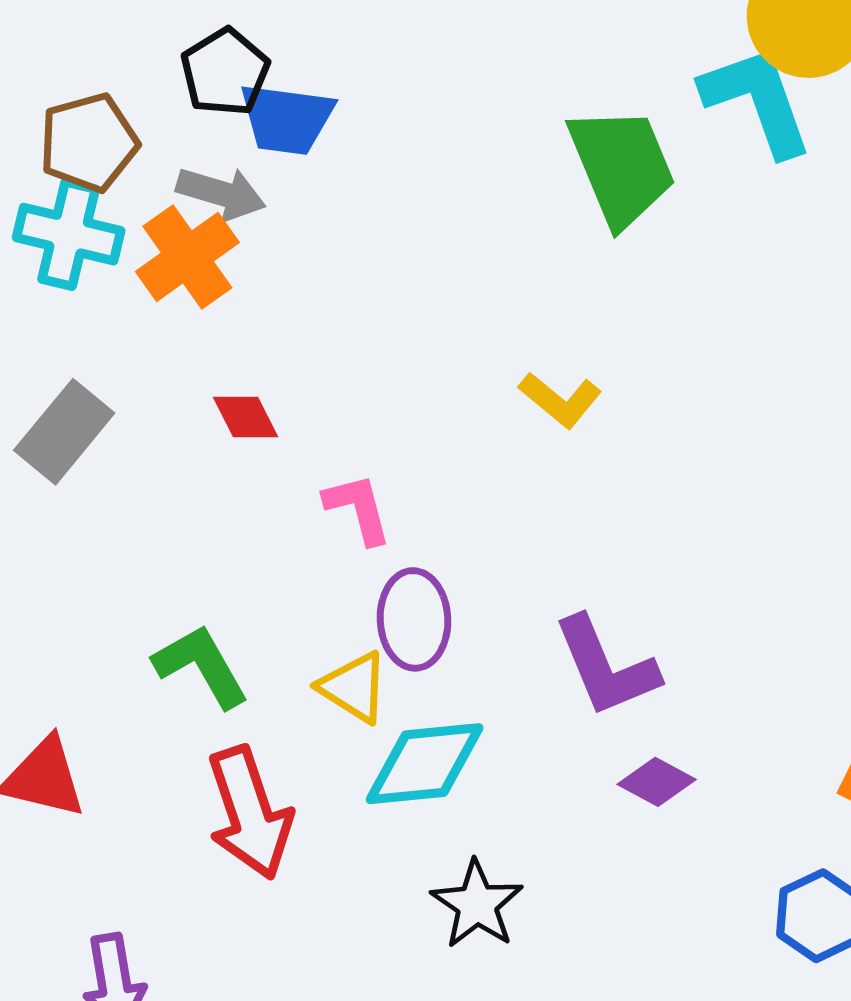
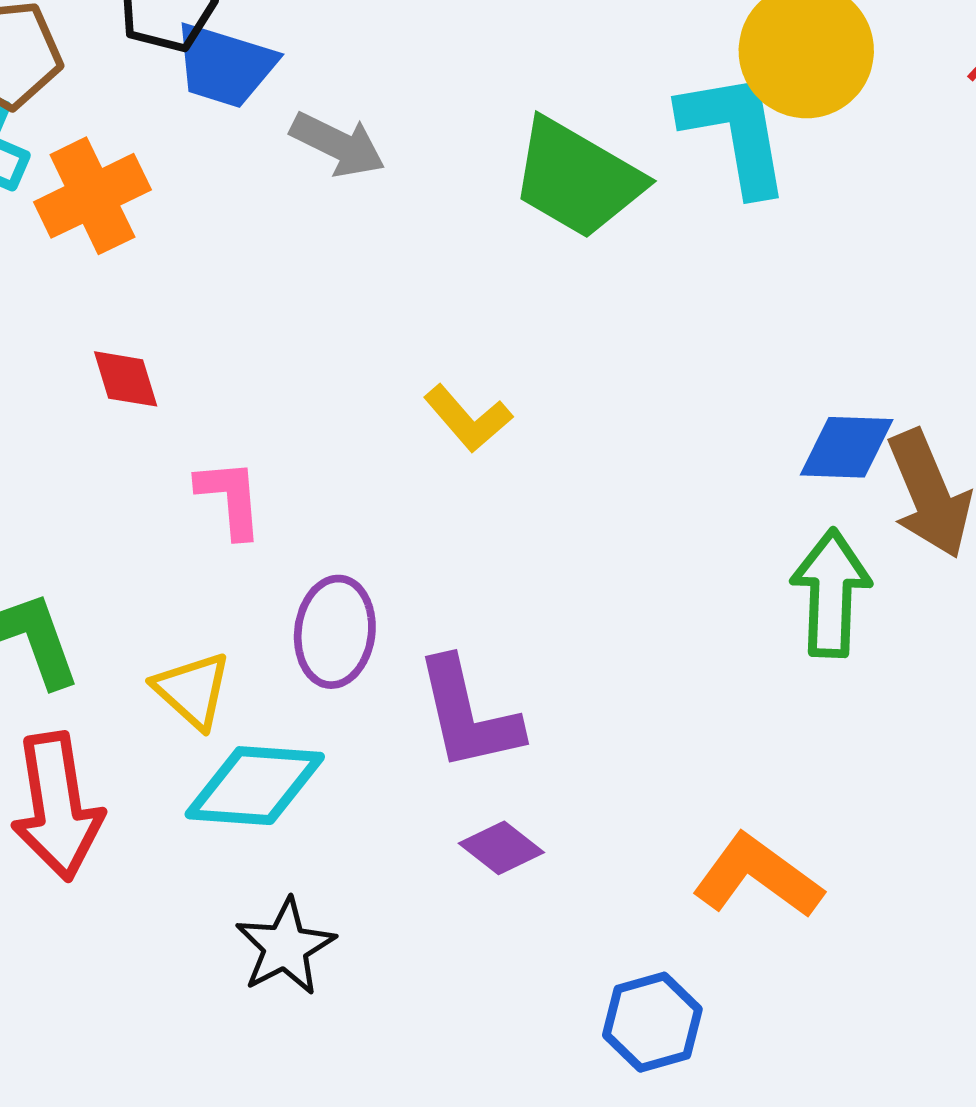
green trapezoid: (622, 166) -> (577, 178), turned 133
gray arrow: (221, 193) -> (338, 144), moved
purple ellipse: (414, 619) -> (335, 632), moved

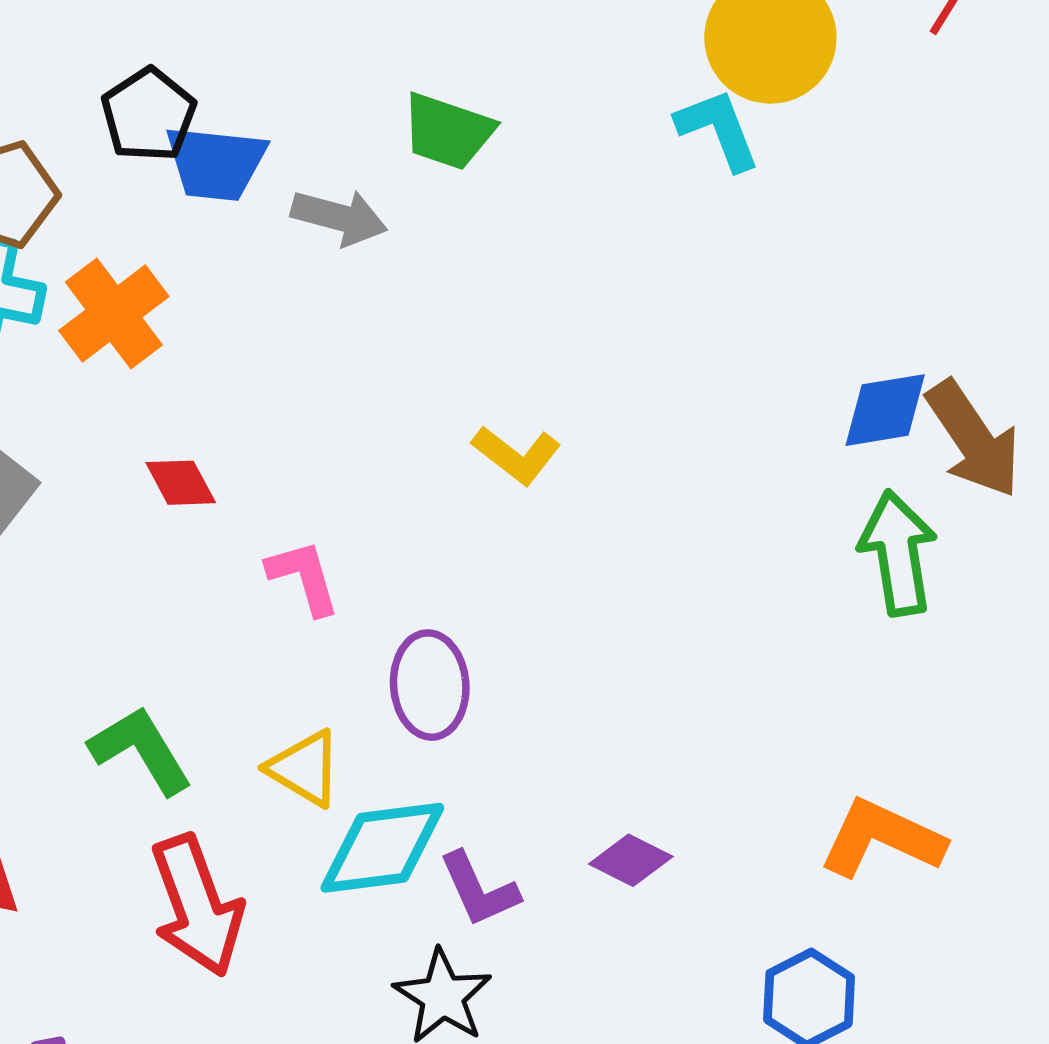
cyan L-shape: (735, 132) -> (718, 129), size x0.7
green trapezoid: (577, 178) -> (448, 131), moved, size x0.7
purple L-shape: (468, 715) -> (479, 889), moved, size x0.7

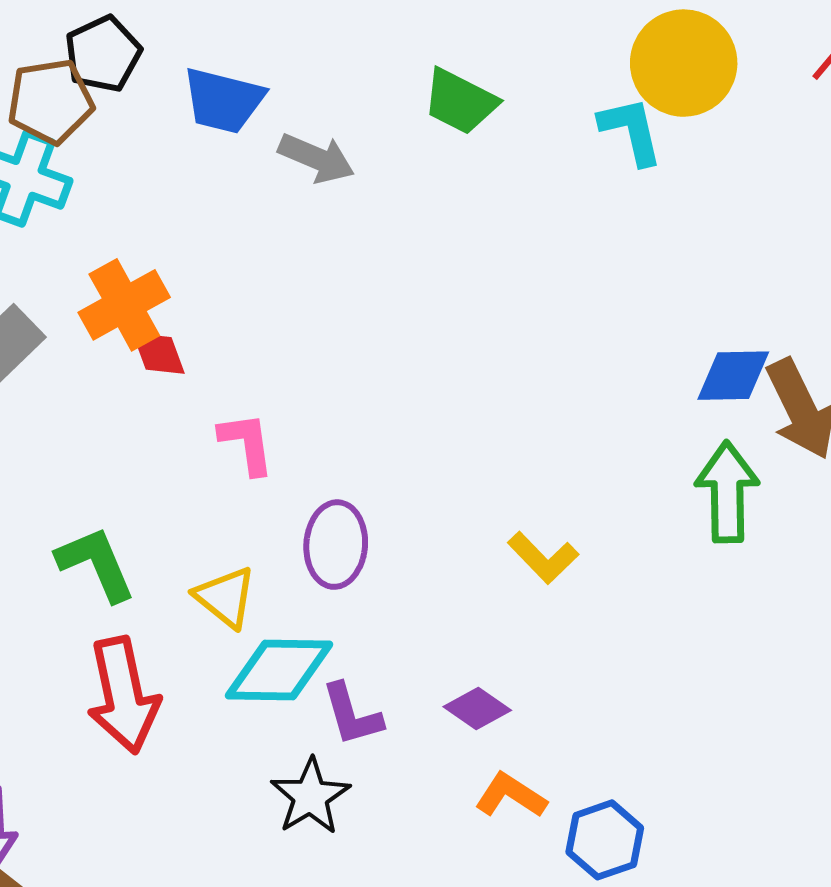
black pentagon: (148, 115) -> (103, 54), moved
green trapezoid: (448, 131) -> (460, 101), moved
orange cross: (114, 313) -> (124, 305), moved
yellow L-shape: (517, 455) -> (543, 558), moved
orange L-shape: (882, 838) -> (511, 795), moved, size x0.7

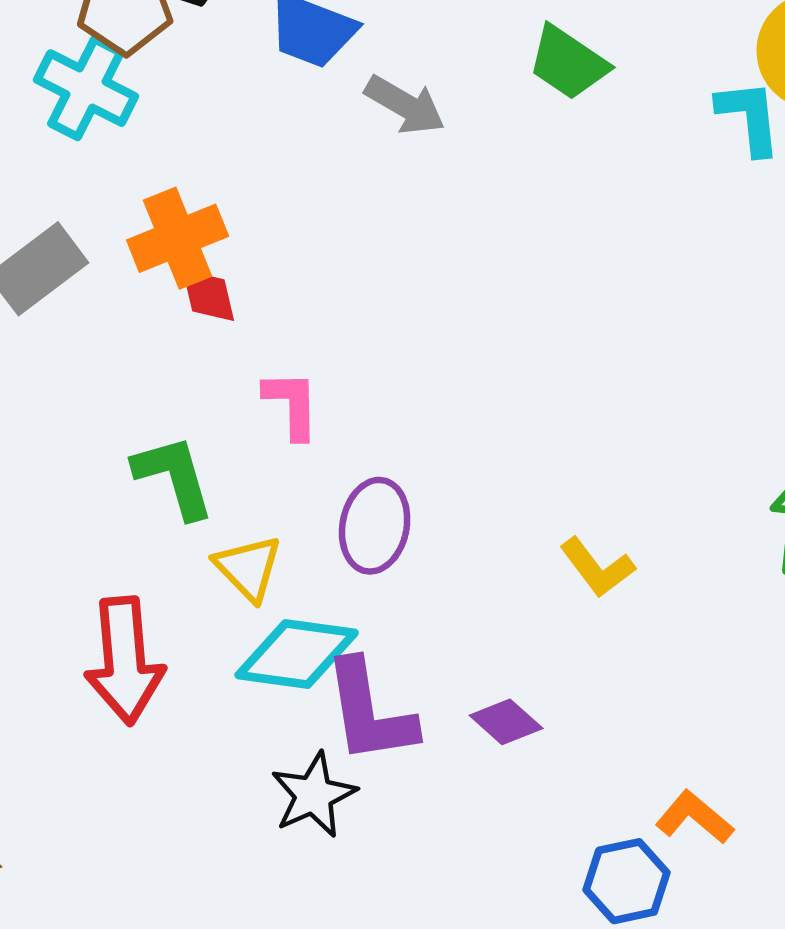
green L-shape: (96, 564) -> (174, 477), moved
purple L-shape: (352, 715) -> (369, 712), size x1.5
orange L-shape: (511, 795) -> (694, 817), moved

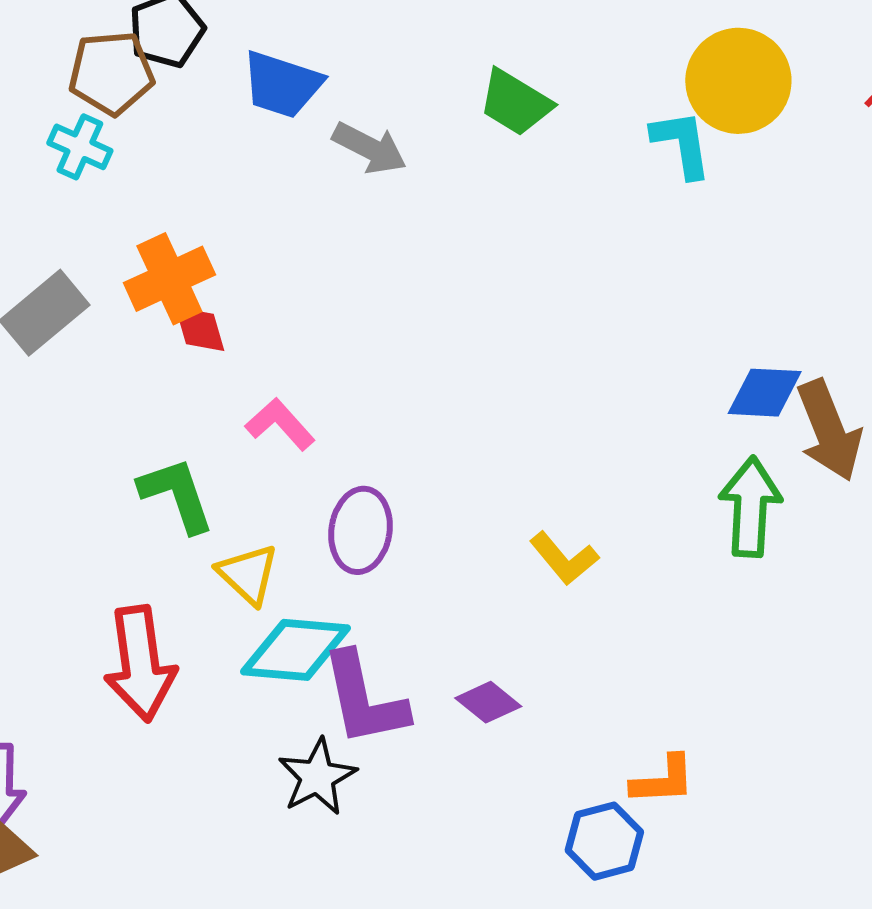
cyan cross: (86, 88) -> (80, 147), size x0.7
pink L-shape: (292, 404) -> (280, 424), turned -38
orange L-shape: (694, 817) -> (663, 780), turned 140

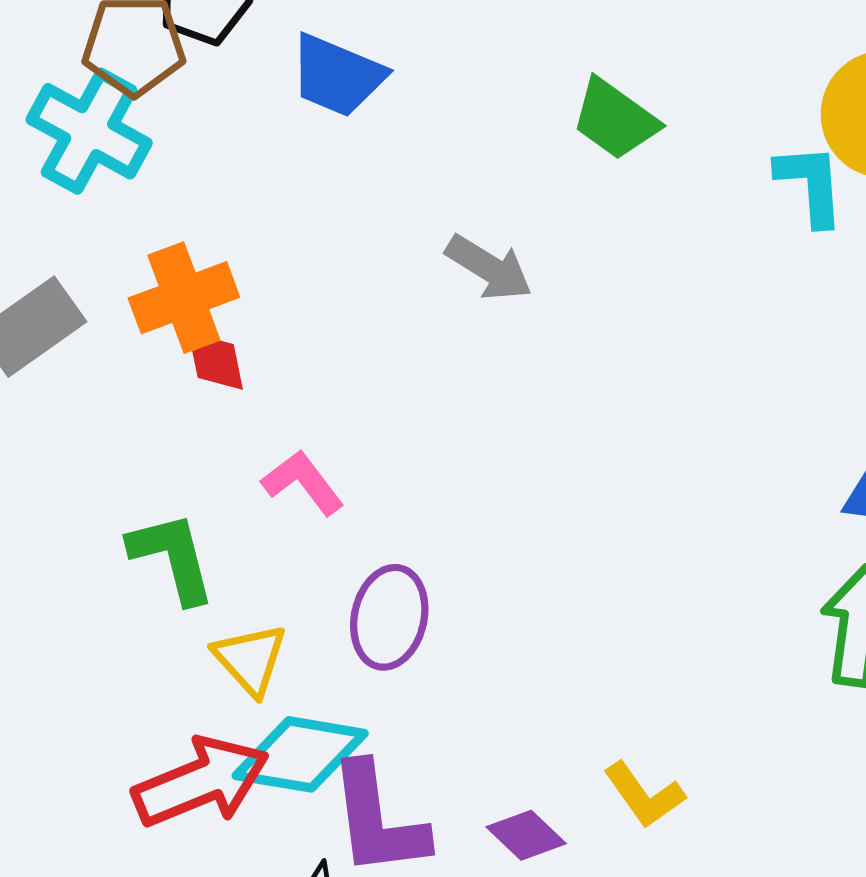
cyan cross: (80, 147) -> (89, 131), size x1.6
gray arrow: (370, 148) -> (489, 268), moved
yellow L-shape: (564, 558) -> (644, 795), moved
red arrow: (140, 664) -> (201, 782), moved, turned -109

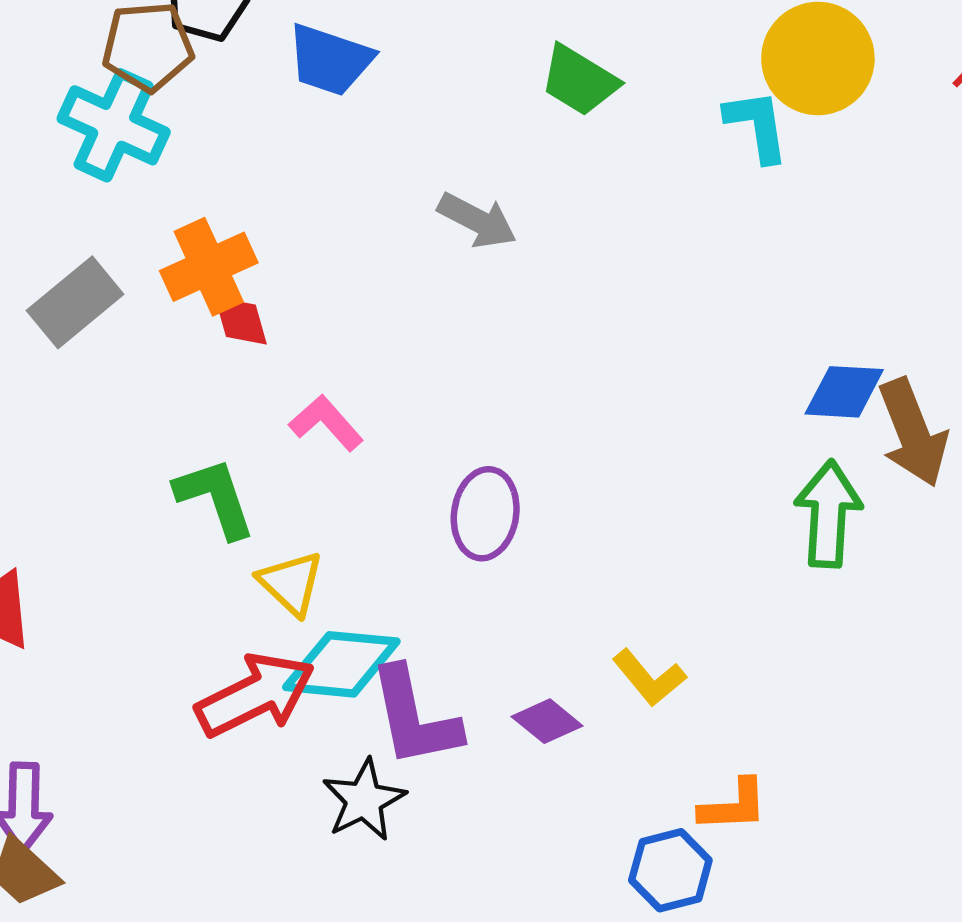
purple ellipse: (389, 617) -> (485, 514), moved

